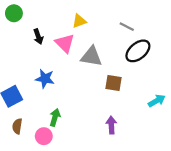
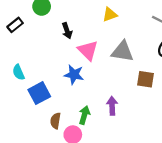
pink triangle: (65, 43) -> (88, 50), moved
purple arrow: (111, 125) -> (112, 106), moved
brown semicircle: (17, 126) -> (55, 121), moved

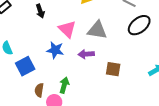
black arrow: (67, 31) -> (40, 11), moved
brown square: (146, 79) -> (113, 69), moved
purple arrow: (112, 106) -> (86, 54), moved, turned -91

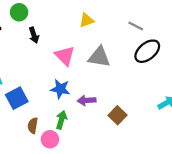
blue star: (55, 50) -> (60, 89), moved
purple arrow: (86, 54) -> (87, 100), moved
brown square: (113, 69) -> (117, 115), moved, turned 35

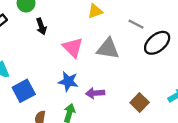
gray line: (136, 26) -> (136, 24), moved
brown square: (117, 115) -> (140, 102), moved

